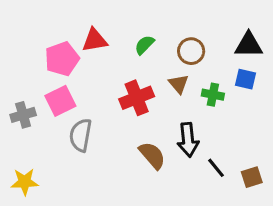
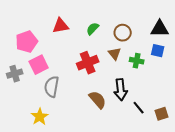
pink pentagon: (62, 59) -> (27, 42), moved
yellow star: (25, 182) -> (40, 117), moved, turned -30

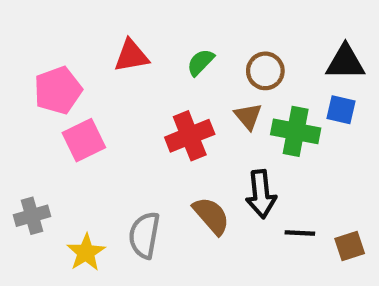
green cross: (137, 61) -> (296, 131), size x1.5
gray cross: (15, 74) -> (32, 216), moved
gray semicircle: (52, 87) -> (144, 235), moved
black line: (139, 108) -> (300, 233), turned -48

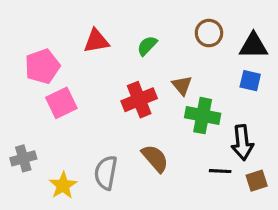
brown circle: (265, 71) -> (209, 33), moved
green cross: (296, 131) -> (203, 116), moved
black arrow: (261, 194) -> (242, 143), moved

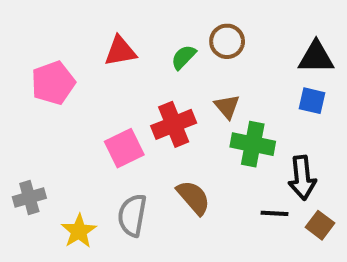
brown circle: (209, 33) -> (227, 41), moved
pink square: (61, 103) -> (124, 148), moved
brown square: (257, 181) -> (320, 225), turned -35

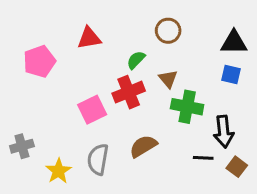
green semicircle: (184, 57) -> (136, 60), moved
brown semicircle: (193, 198) -> (143, 146), turned -80

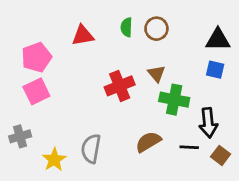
green semicircle: (136, 60) -> (126, 27), moved, turned -42
pink square: (92, 110) -> (36, 91), moved
brown semicircle: (143, 146) -> (148, 142), moved

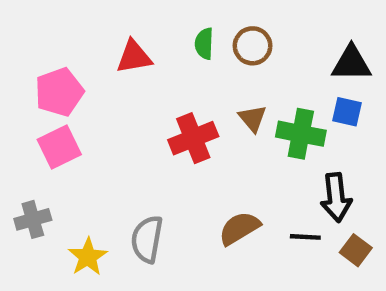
green cross: (174, 100) -> (301, 134), moved

